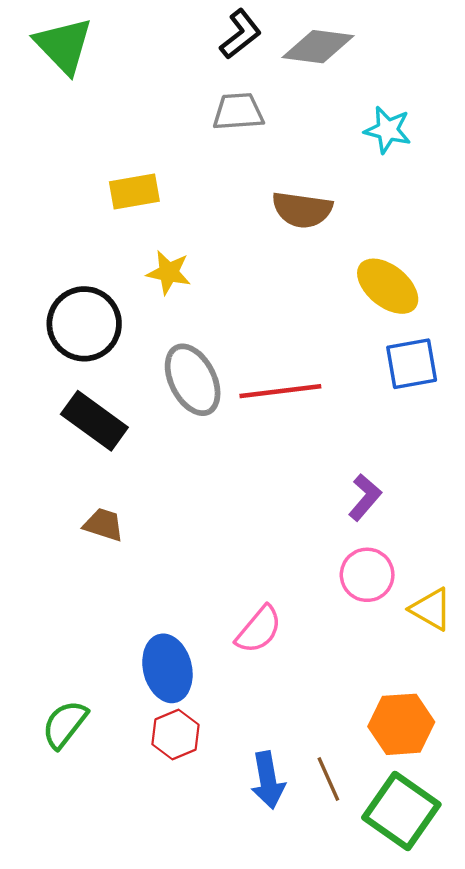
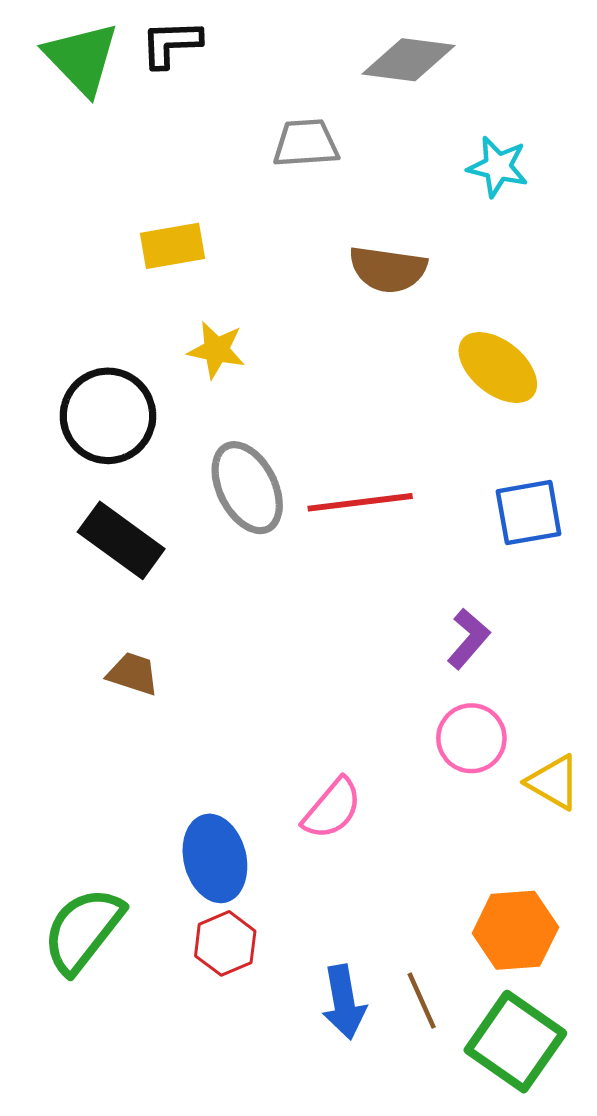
black L-shape: (240, 34) -> (171, 44), moved, turned -144
blue square: (412, 364) -> (529, 513), moved
green semicircle: (65, 724) -> (83, 930), size x1.4

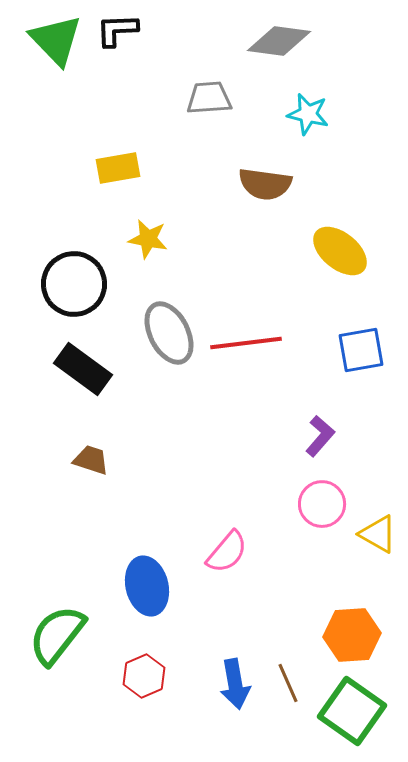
cyan star: (498, 167) -> (308, 114), moved
red hexagon: (225, 943) -> (144, 676), moved

